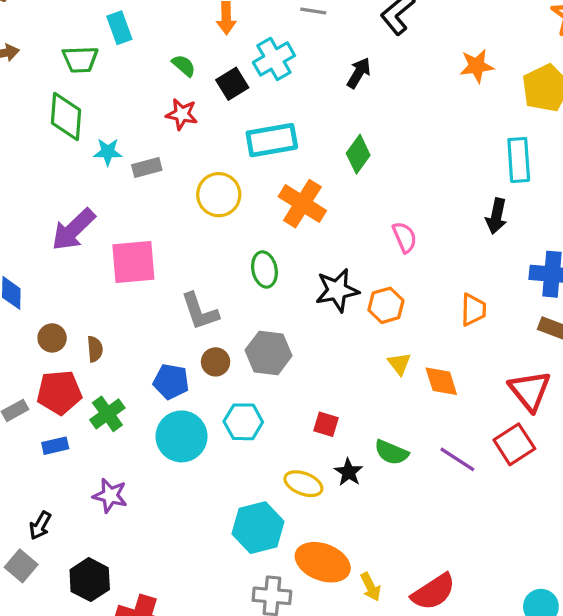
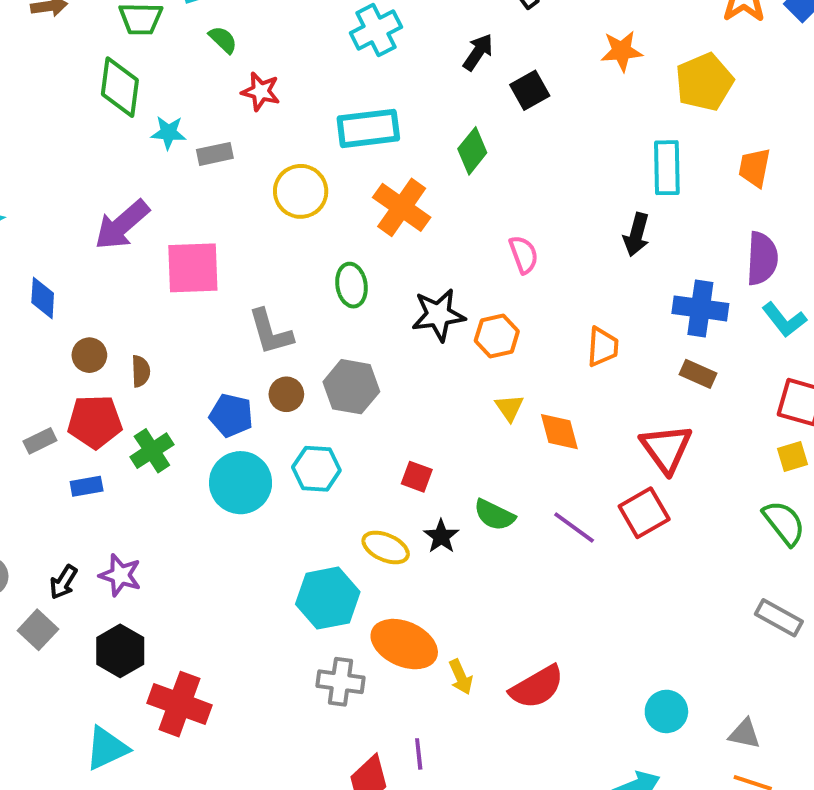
green semicircle: (184, 66) -> (223, 40), moved
black square: (232, 84) -> (530, 90), moved
purple star: (110, 496) -> (120, 575), moved

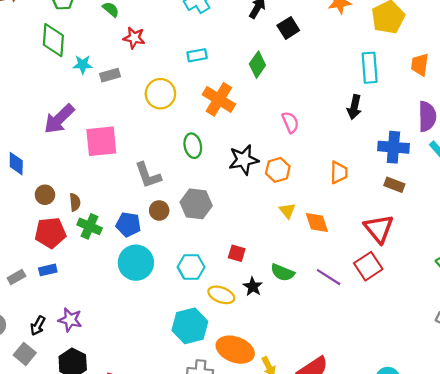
cyan rectangle: (368, 128) -> (197, 55), size x0.6
gray rectangle: (40, 441) -> (16, 277), moved
green cross: (152, 451) -> (90, 226), moved, turned -30
cyan hexagon: (316, 469) -> (191, 267), moved

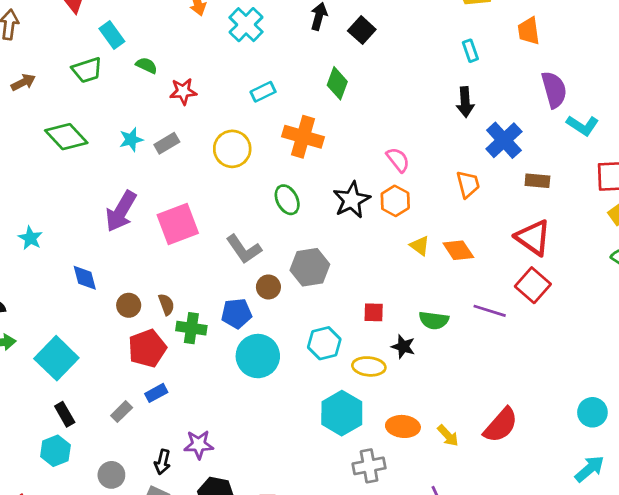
green diamond: (53, 40) -> (66, 137), moved, turned -32
cyan rectangle: (370, 68) -> (470, 51), size x0.6
pink semicircle: (290, 122) -> (398, 160), moved
blue cross: (393, 147) -> (504, 140), moved, turned -32
orange ellipse: (235, 350) -> (403, 426), size x0.7

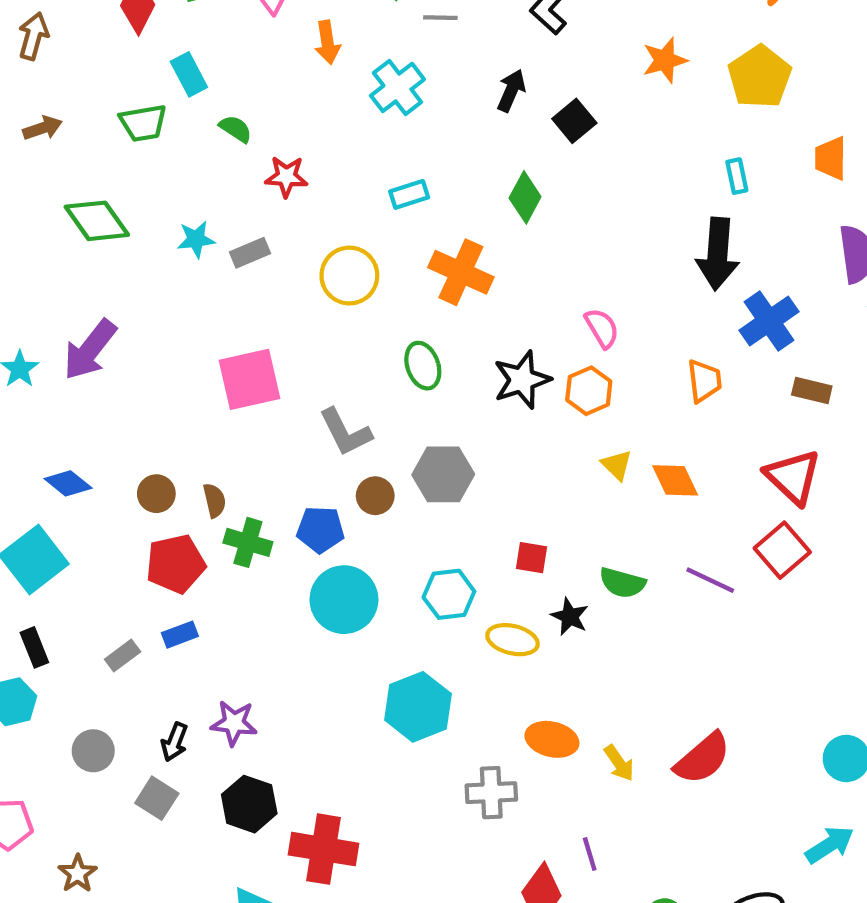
black arrow: (465, 102) -> (718, 254), size x1.5
purple arrow: (121, 211) -> (90, 350), moved
blue diamond: (85, 278) -> (68, 483), moved, turned -44
cyan hexagon: (342, 413) -> (418, 707), moved

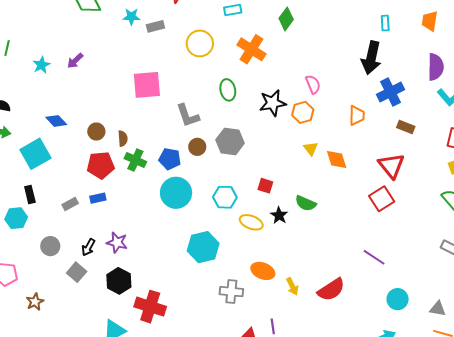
purple arrow: (90, 350) -> (75, 61), size x0.6
purple line: (710, 580) -> (374, 257), moved

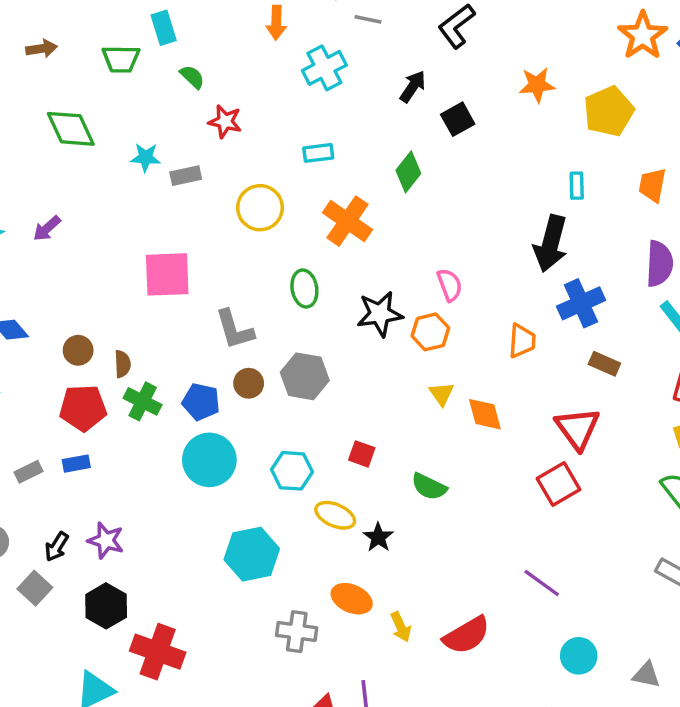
black star: (279, 215) -> (378, 537), moved

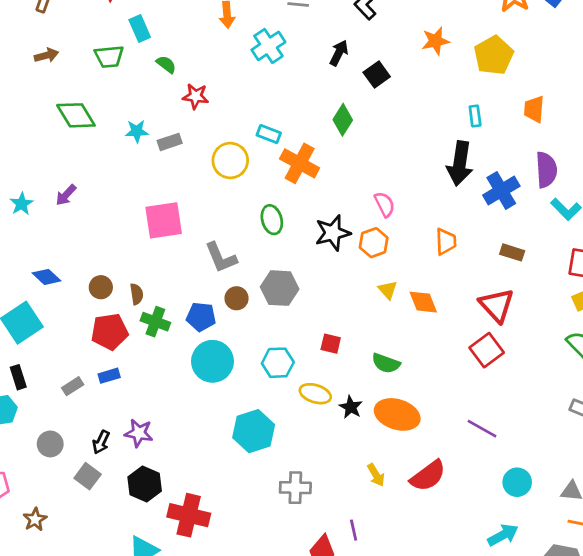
cyan rectangle: (318, 153) -> (269, 134), moved, turned 35
blue cross: (581, 303) -> (501, 191), moved
orange ellipse: (352, 599) -> (397, 414), moved, size x1.4

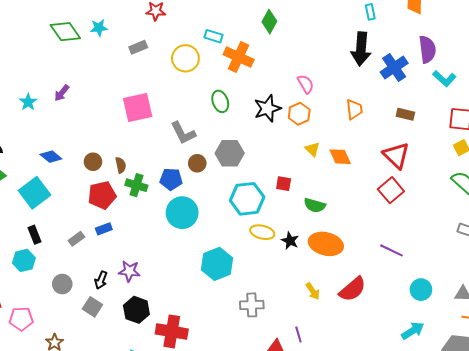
cyan star: (137, 131) -> (99, 28), moved
red square: (331, 344) -> (284, 184), moved
cyan hexagon: (278, 363) -> (247, 199), moved, size x1.4

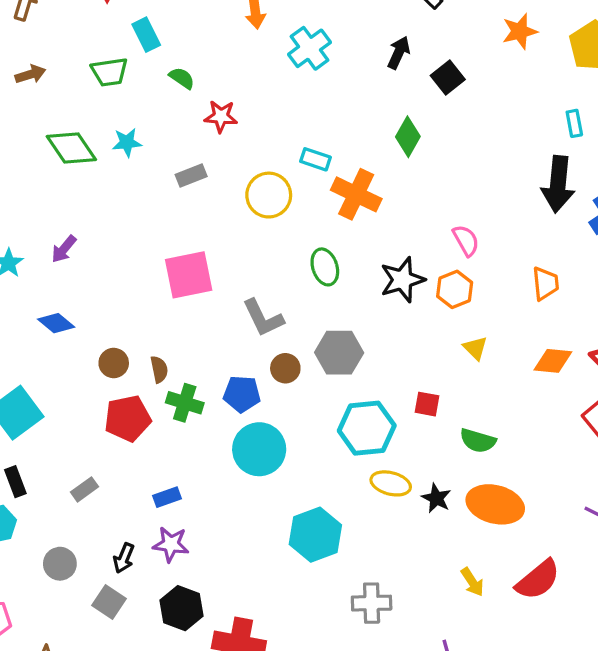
blue diamond: (51, 157) -> (56, 323), moved
orange diamond: (340, 157) -> (553, 361), moved, turned -60
blue rectangle: (104, 229) -> (167, 497), moved

